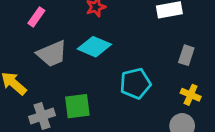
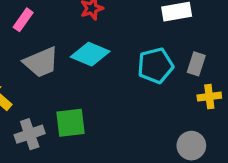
cyan pentagon: (135, 83) -> (155, 66), moved
yellow cross: (191, 95) -> (209, 97), moved, turned -30

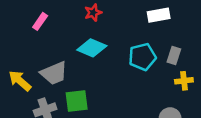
gray trapezoid: (41, 62) -> (54, 73), moved

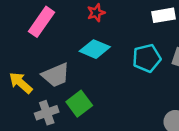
pink rectangle: (40, 21) -> (41, 22), size x1.6
green square: (77, 101) -> (79, 104), turned -30

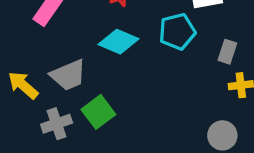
cyan pentagon: (147, 58) -> (177, 32), moved

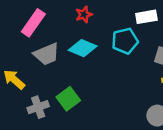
gray trapezoid: (68, 75) -> (47, 54), moved

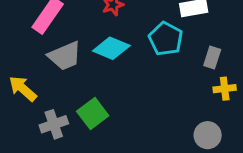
cyan pentagon: (125, 41) -> (166, 39), turned -30

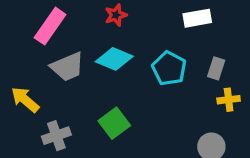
cyan pentagon: (166, 39) -> (169, 68), moved
green square: (93, 113) -> (114, 123), moved

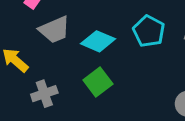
cyan diamond: (114, 59) -> (98, 41), moved

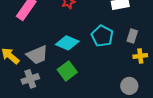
gray trapezoid: (54, 30) -> (37, 55), moved

